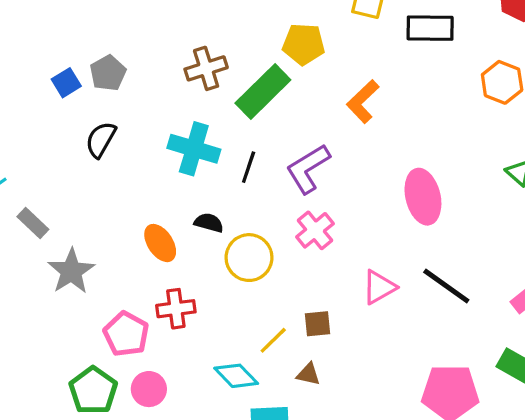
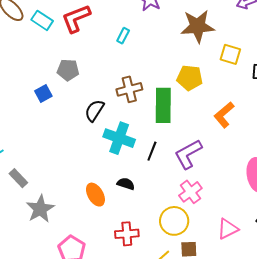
gray pentagon: (108, 73) -> (68, 70), moved, turned 30
green rectangle: (263, 92) -> (163, 105), turned -48
black semicircle: (101, 140) -> (94, 110), moved
yellow circle: (249, 258) -> (174, 221), moved
red cross: (176, 309) -> (127, 234), moved

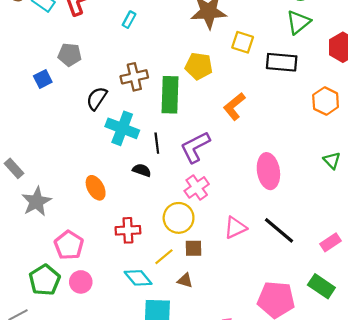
black line: (152, 151) -> (157, 143), turned -30
black semicircle: (126, 184) -> (142, 170), moved

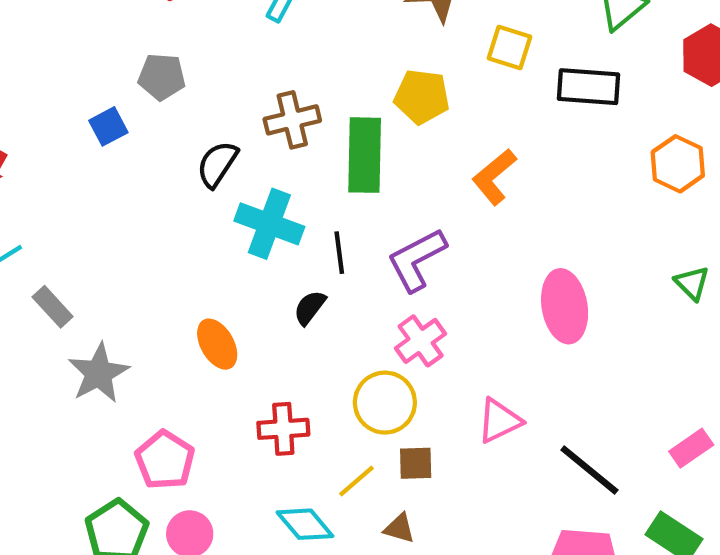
black semicircle: (142, 170) -> (310, 308), turned -72
black line: (279, 230) -> (589, 470), moved

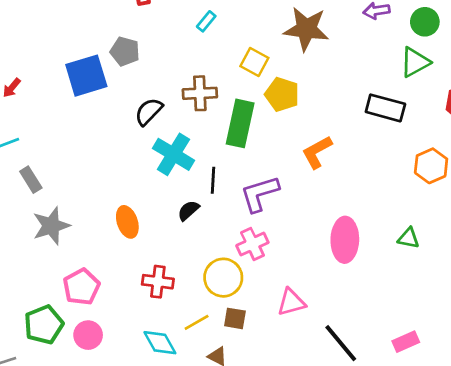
yellow square: (510, 48) -> (254, 62), moved
blue square: (108, 126) -> (86, 76), size x1.8
green triangle: (692, 283) -> (409, 238), moved, turned -45

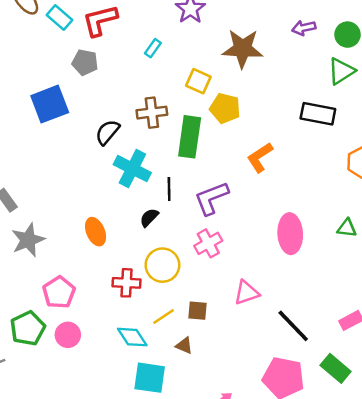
gray pentagon: (125, 51) -> (85, 62), moved
yellow circle: (223, 278) -> (162, 265), moved

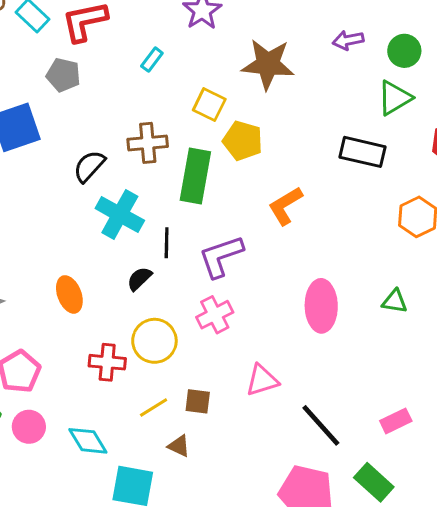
cyan diamond: (132, 337) -> (88, 441), moved

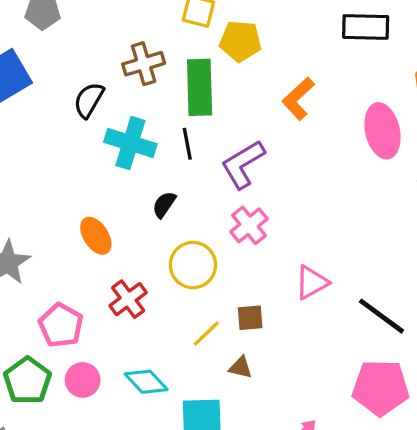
black line: (167, 243) -> (187, 144), moved
pink ellipse: (321, 306) -> (383, 131), moved
red cross: (107, 362) -> (128, 299), moved, turned -30

